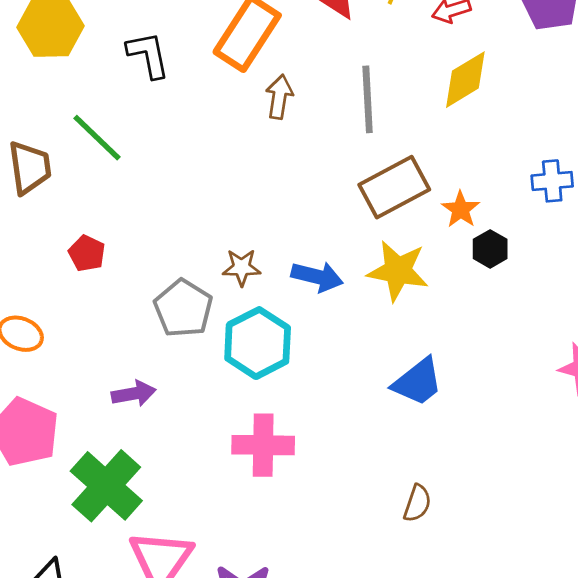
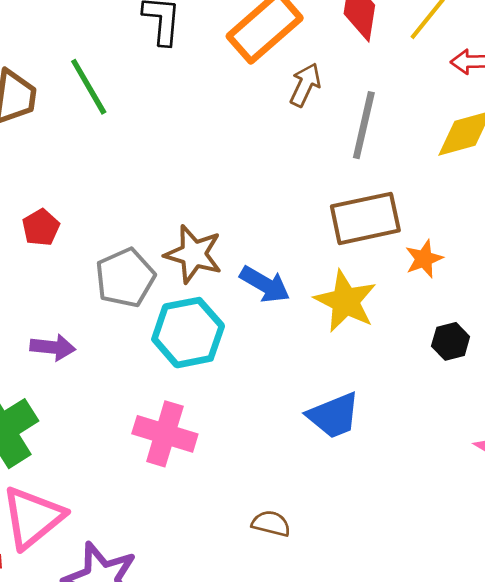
brown arrow: (279, 97) -> (305, 85), moved
black hexagon: (490, 249) -> (451, 341), moved
red pentagon: (87, 253) -> (41, 227), moved
brown star: (242, 267) -> (194, 254), size x1.5
brown semicircle: (417, 503) -> (271, 524), moved, turned -111

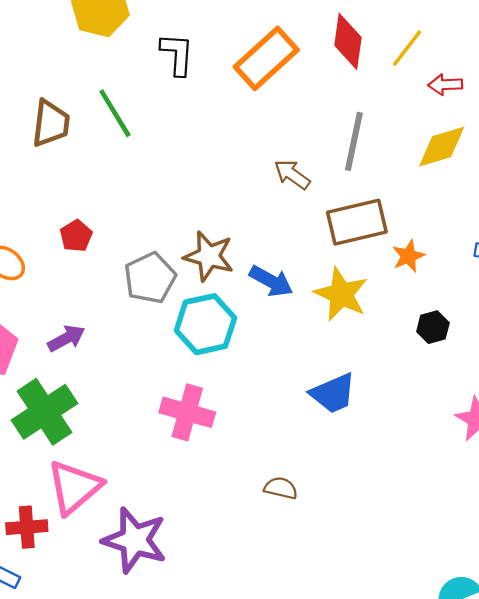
brown arrow: (305, 85) -> (292, 175), moved, turned -78
purple arrow: (53, 347) -> (66, 338), moved, turned -33

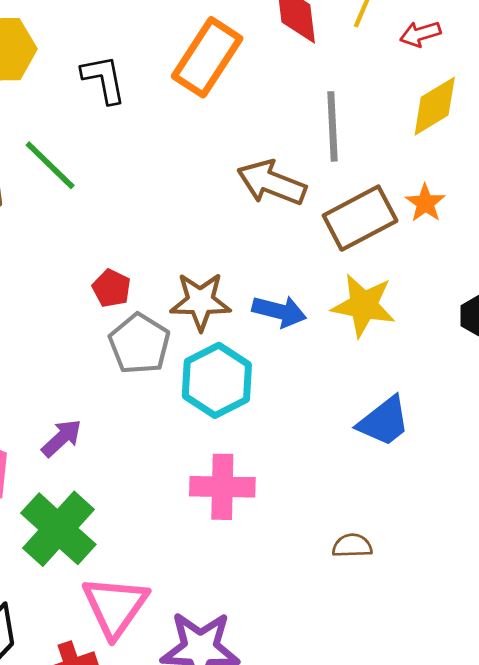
brown arrow: (292, 175) -> (272, 183), size x1.5
red pentagon: (76, 236) -> (111, 288), moved
orange star: (408, 256) -> (425, 203), moved

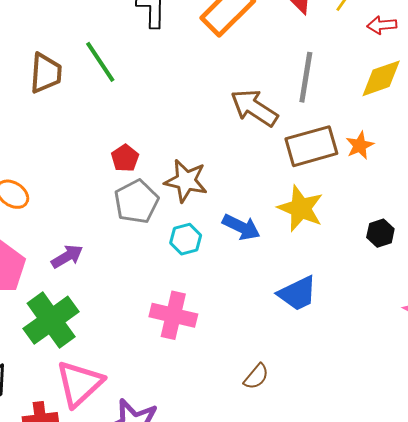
blue arrow: (279, 311) -> (241, 227), moved
cyan hexagon: (217, 380) -> (186, 239), size x0.6
brown semicircle: (352, 546) -> (256, 377), turned 120

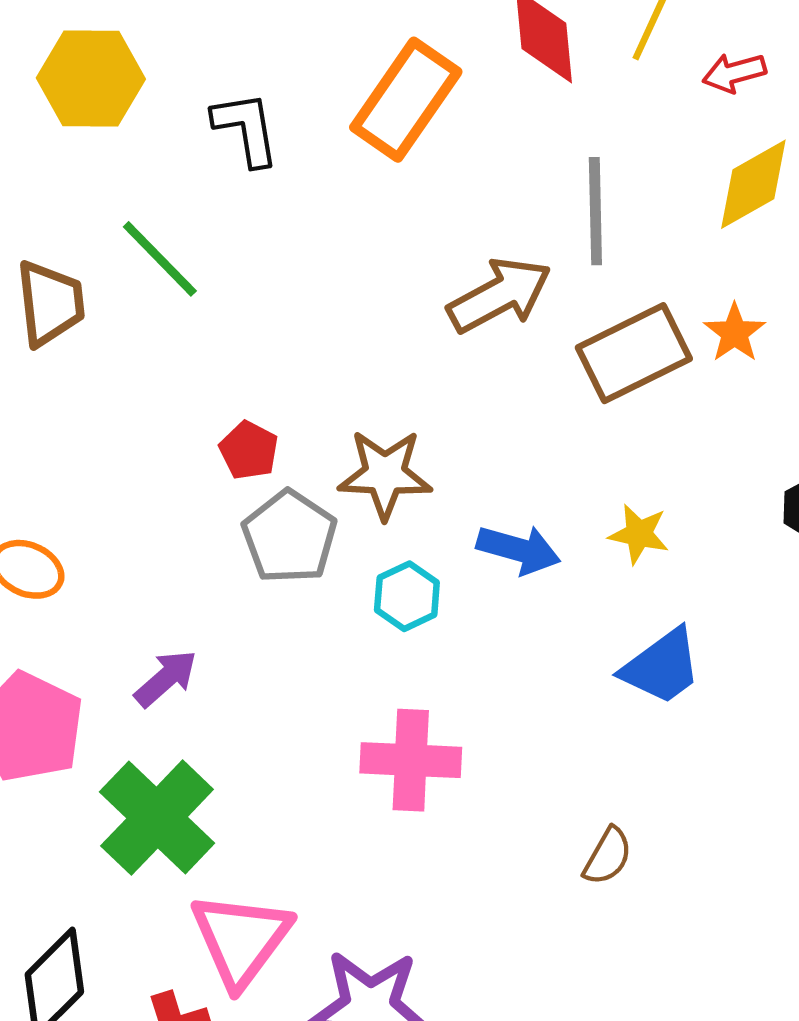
brown arrow: (254, 108) -> (499, 295), turned 129
yellow star: (301, 208) -> (639, 534), moved, size x0.6

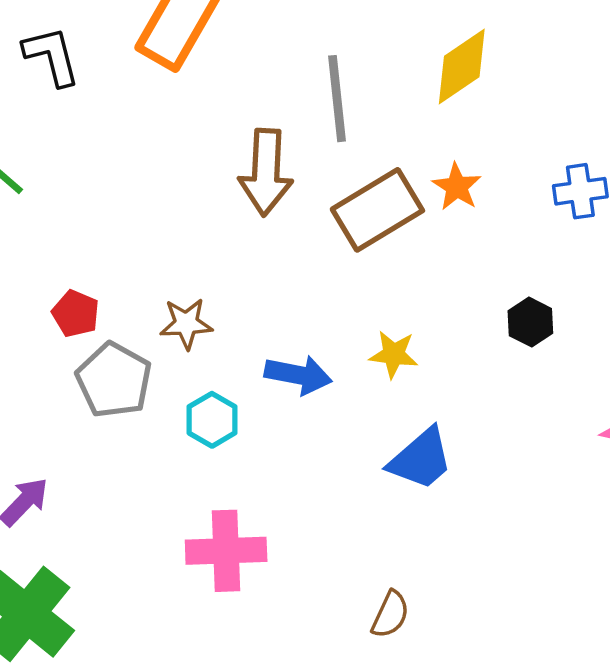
brown arrow: (499, 295) -> (266, 172), turned 126
brown star: (385, 474) -> (186, 324), size x0.7

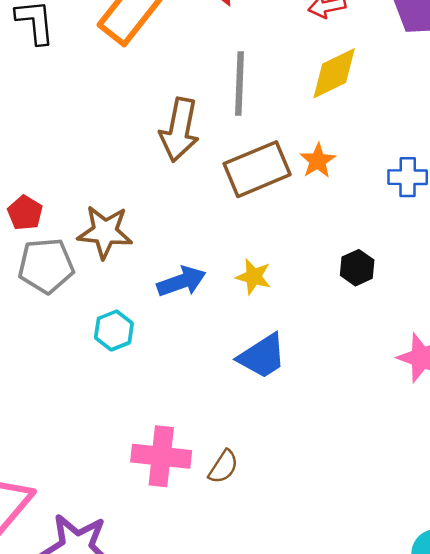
brown star: (186, 324) -> (105, 232), size x1.4
blue arrow: (298, 375) -> (182, 281), turned -39
gray pentagon: (114, 380) -> (46, 266), turned 30
cyan hexagon: (212, 420) -> (114, 330), moved
pink cross: (226, 551) -> (161, 456), moved

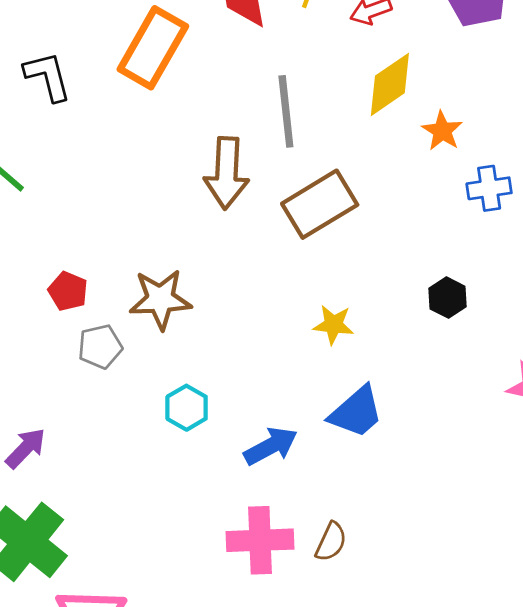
orange star: (318, 161) -> (442, 131), moved
gray pentagon: (46, 266) -> (100, 347), size x0.7
blue arrow: (182, 281) -> (271, 446), moved

